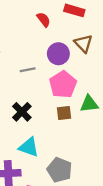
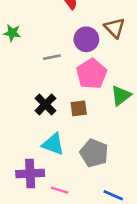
green triangle: (89, 104) -> (121, 96), turned -30
brown square: (64, 113) -> (79, 108), moved
gray pentagon: (60, 170) -> (94, 153), moved

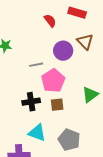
pink pentagon: (91, 74) -> (53, 81), moved
black cross: (45, 104) -> (31, 102), turned 36

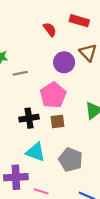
gray line: (36, 65) -> (20, 73), moved

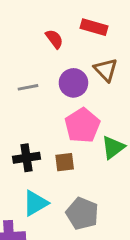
gray line: (20, 73) -> (28, 87), moved
pink pentagon: (53, 95) -> (82, 125), moved
cyan triangle: (36, 152) -> (35, 203), turned -50

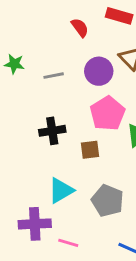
black cross: (27, 158) -> (52, 131), moved

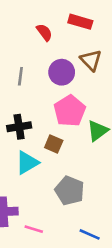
gray line: (54, 76) -> (20, 76), turned -72
brown square: (90, 150) -> (54, 144), turned 30
cyan triangle: (61, 190) -> (27, 163), moved

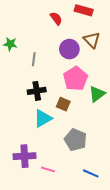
gray line: (20, 76) -> (34, 59), moved

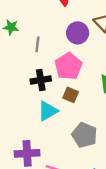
pink pentagon: (75, 79) -> (68, 66), moved

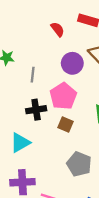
cyan triangle: (48, 111) -> (20, 143), moved

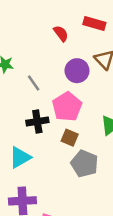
gray line: (33, 75) -> (34, 83), turned -42
gray pentagon: (79, 164) -> (84, 164), moved

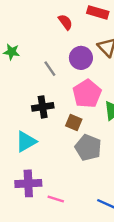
gray line: (34, 83) -> (50, 69), moved
pink pentagon: (67, 107) -> (87, 94), moved

